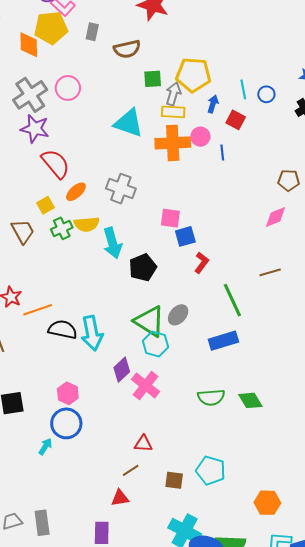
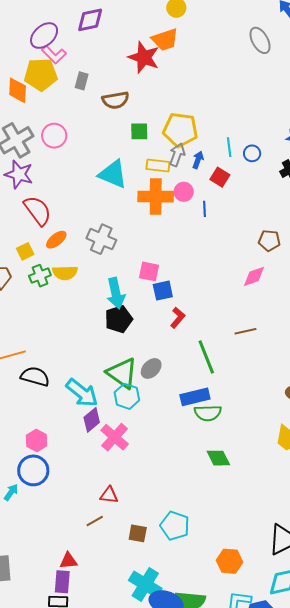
gray arrow: (173, 94) -> (177, 155), moved
cyan arrow: (113, 243) -> (116, 293), moved
cyan arrow: (92, 333) -> (82, 393), moved, turned -44
green semicircle: (211, 397) -> (208, 413), moved
red triangle: (120, 498) -> (68, 561), moved

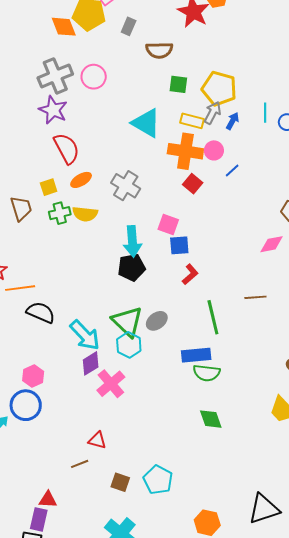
orange diamond: (18, 90) -> (64, 27), turned -32
red square: (220, 177) -> (193, 184), moved
blue line: (205, 209) -> (232, 170), turned 42

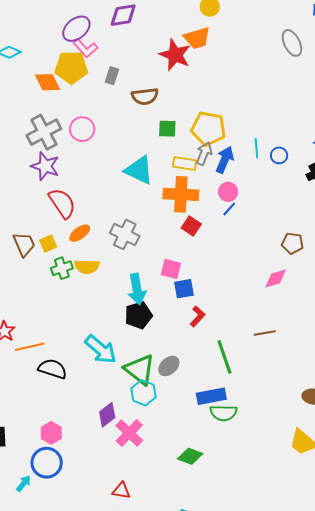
blue arrow: (233, 121) -> (225, 160), size x1.5
pink circle: (214, 150) -> (228, 192), moved
brown trapezoid: (21, 208) -> (24, 244), moved
cyan arrow: (85, 335) -> (101, 349), moved
green diamond: (211, 419) -> (190, 456), moved, turned -45

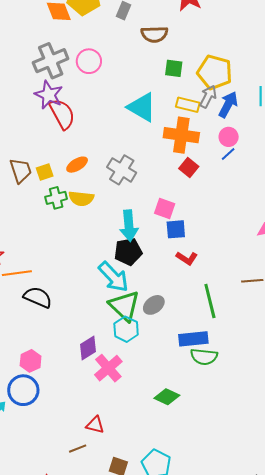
red semicircle: (62, 203) -> (62, 114), moved
red L-shape: (197, 316) -> (187, 258), turned 75
cyan arrow: (101, 349) -> (113, 277), moved

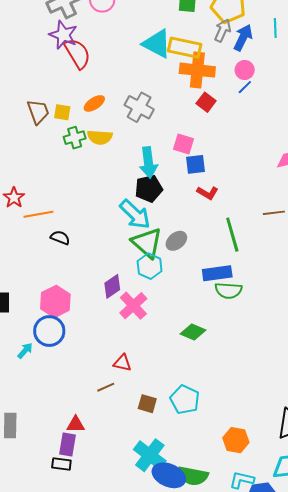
yellow rectangle: (188, 105) -> (185, 48), moved, size x1.4
yellow square: (45, 172) -> (62, 112), turned 30
black semicircle: (38, 297) -> (60, 238), size x0.7
pink hexagon: (31, 361) -> (55, 301), size x1.4

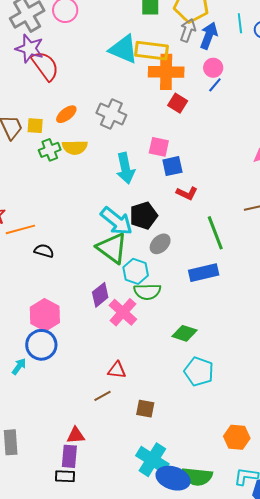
black pentagon: (149, 189) -> (144, 216), moved
green triangle: (147, 243) -> (112, 248), moved
green semicircle: (228, 291) -> (147, 292), moved
cyan pentagon: (185, 400) -> (199, 372), moved

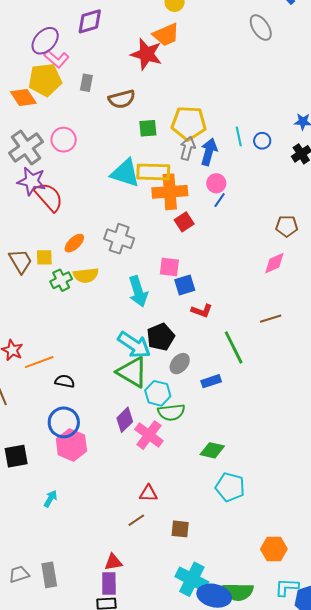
red square: (178, 103) -> (184, 222), turned 30
blue rectangle: (204, 273) -> (211, 381), moved, size x0.7
blue circle: (41, 345) -> (64, 422), moved

